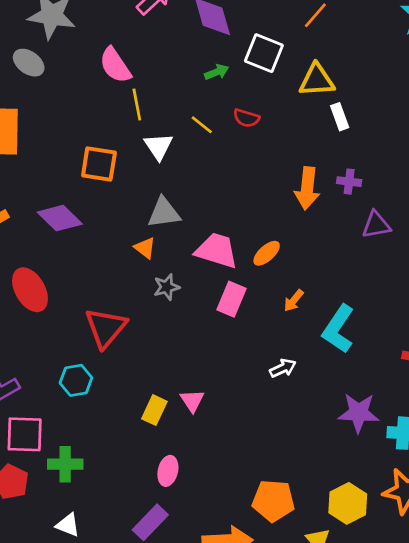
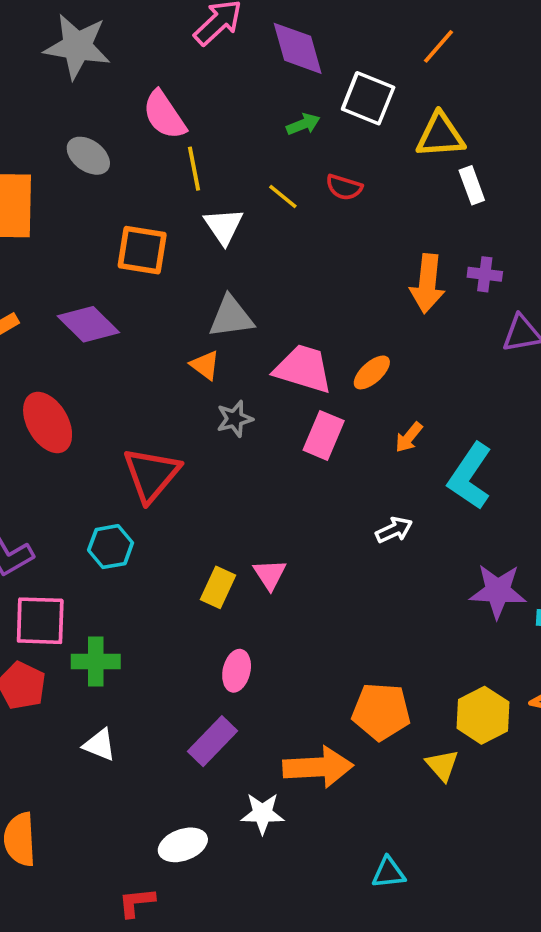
gray ellipse: (29, 63) -> (88, 156), moved

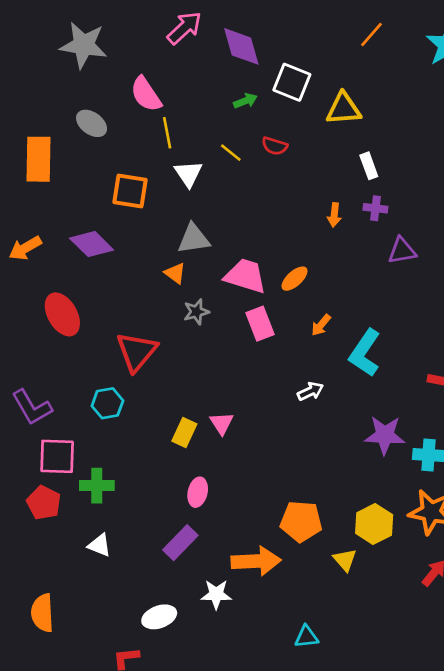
orange line: (438, 46) -> (371, 34), moved
white rectangle: (472, 185) -> (369, 166), moved
orange arrow: (427, 284) -> (334, 215), size x0.6
pink rectangle: (324, 435) -> (260, 324), turned -44

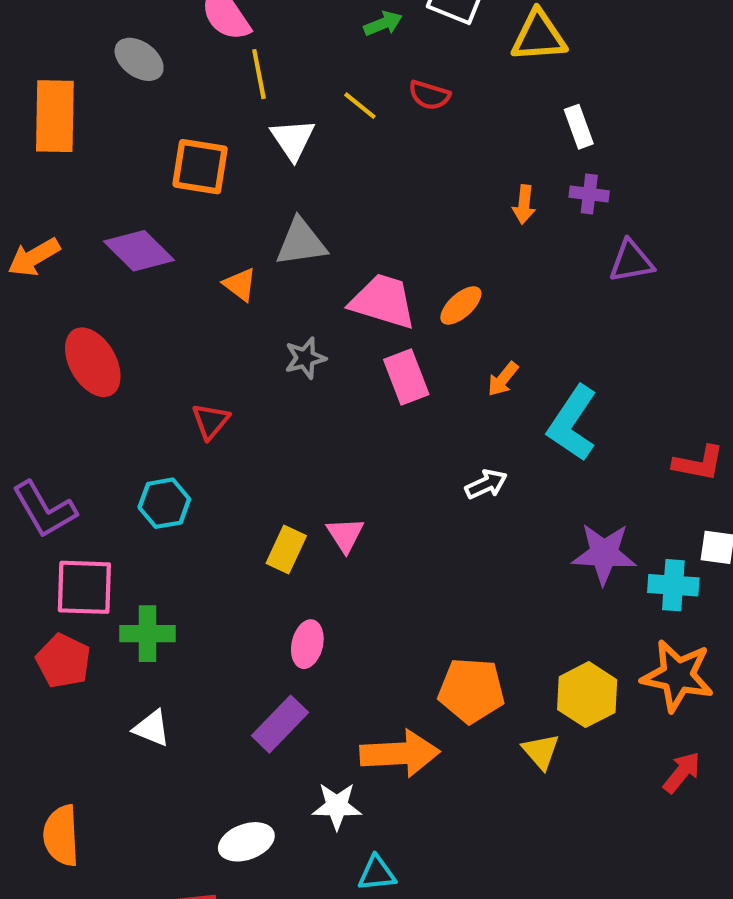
orange triangle: (175, 273) -> (240, 284), moved
red triangle: (137, 352) -> (211, 421), size x0.6
cyan triangle: (306, 637) -> (377, 873), moved

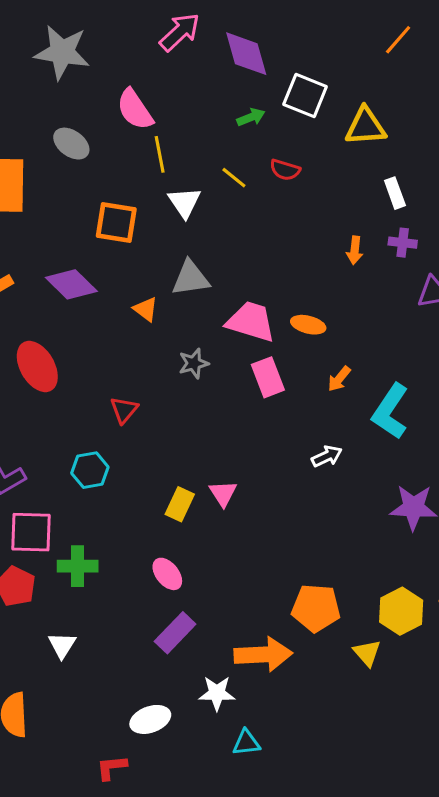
orange ellipse: (461, 305) -> (308, 325), turned 56
pink ellipse: (307, 644) -> (167, 574), moved, turned -52
white triangle: (152, 728) -> (62, 645), moved, turned 40

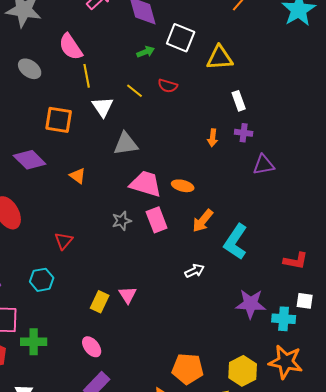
gray triangle: (191, 278) -> (126, 144), moved
gray star: (194, 363) -> (122, 221), moved
orange arrow: (339, 379) -> (203, 221), size x1.4

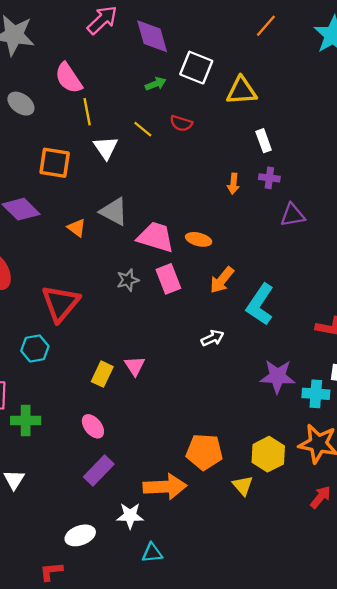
gray triangle: (126, 144) -> (114, 212), moved, turned 36
red triangle: (64, 241) -> (60, 303), size x1.8

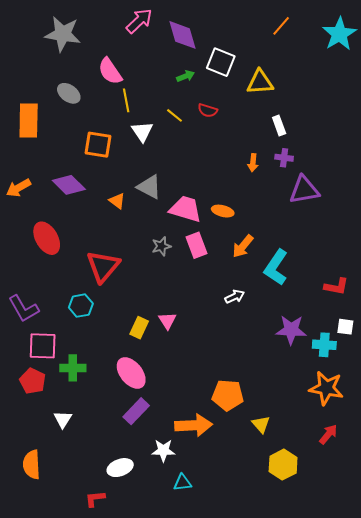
purple triangle: (293, 215) -> (304, 190), size x1.4
pink ellipse: (93, 426) -> (131, 373), size x1.5
yellow hexagon: (268, 454) -> (283, 465), moved

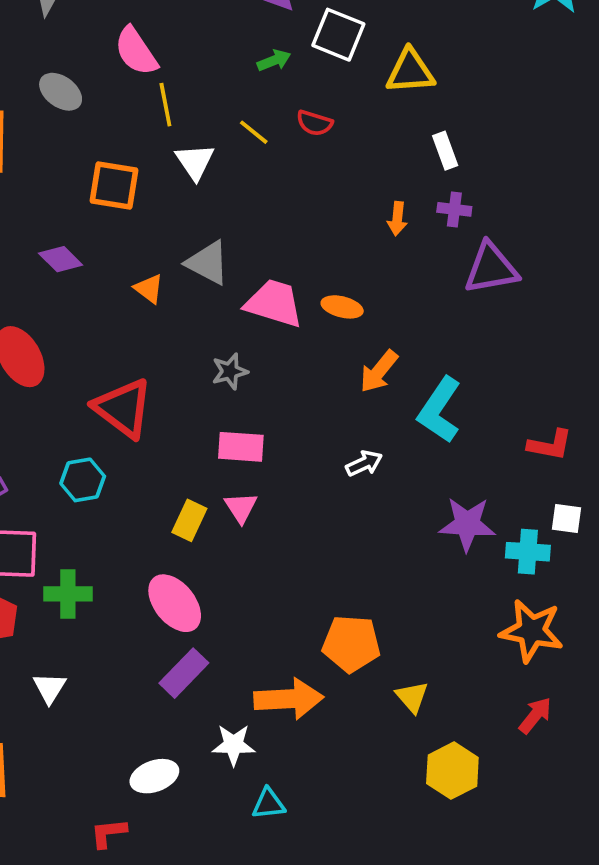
purple diamond: (69, 185) -> (61, 259), size x0.7
pink rectangle: (197, 245) -> (241, 447), moved, turned -65
red triangle: (103, 266) -> (123, 408), turned -33

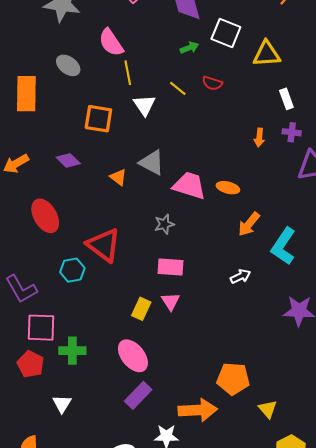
cyan hexagon: (83, 480) -> (72, 270), moved

